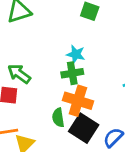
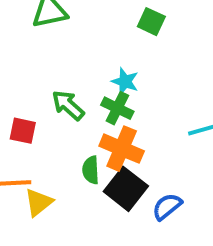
green cross: (72, 73) -> (117, 108), turned 30
green arrow: (19, 74) -> (68, 105), moved

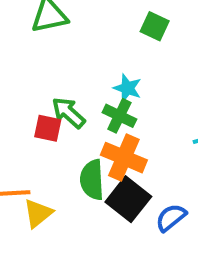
red square: (23, 131) -> (48, 128), moved
green semicircle: (91, 170) -> (92, 180), size x1.4

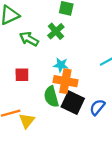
cyan star: (127, 88) -> (61, 65), moved
green arrow: (68, 113) -> (29, 39), moved
green cross: (119, 116) -> (56, 31), moved, turned 35

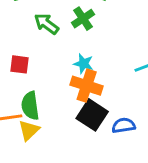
red square: (22, 75) -> (19, 64), moved
green semicircle: (51, 97) -> (30, 106), moved
blue semicircle: (97, 107) -> (124, 125), turned 35

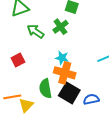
red square: (19, 64) -> (18, 60), turned -32
green semicircle: (30, 106) -> (45, 88), moved

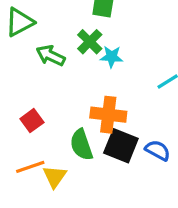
cyan star: (62, 58) -> (112, 57), moved
red square: (18, 60) -> (32, 121), moved
blue semicircle: (91, 99) -> (158, 150), turned 49

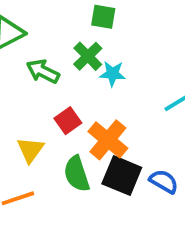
orange cross: (108, 115) -> (108, 140), turned 32
red square: (32, 121) -> (68, 121), moved
yellow triangle: (55, 177) -> (30, 150), moved

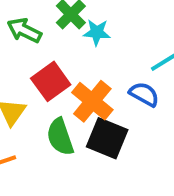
red square: (68, 121) -> (51, 81), size x1.4
blue semicircle: (164, 181) -> (144, 94), moved

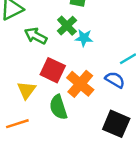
red square: (51, 81) -> (53, 70), turned -30
black square: (107, 138) -> (116, 124), moved

